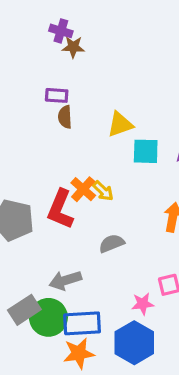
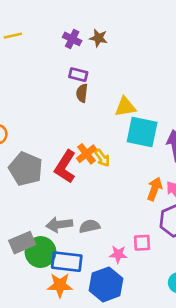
purple cross: (61, 31) -> (72, 39), moved
cyan square: (146, 151) -> (142, 132), size x1.4
gray semicircle: (112, 243) -> (90, 226), moved

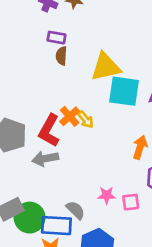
yellow triangle: (125, 107) -> (106, 67), size x1.4
gray arrow: (59, 225) -> (45, 159), moved
gray semicircle: (90, 226) -> (76, 210), moved, turned 60
pink star: (118, 254) -> (107, 195), moved

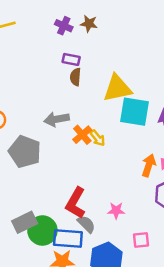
red L-shape: (49, 131) -> (76, 203), moved
gray arrow: (45, 159) -> (57, 119), moved
pink square: (131, 202) -> (141, 240), moved

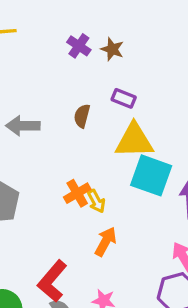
purple rectangle: (71, 59) -> (124, 98), moved
gray arrow: (57, 119) -> (23, 126), moved
orange arrow: (149, 165) -> (106, 242), moved

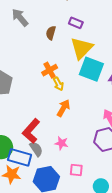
gray arrow: (23, 126) -> (20, 17), moved, turned 48
yellow triangle: (134, 141) -> (82, 48), turned -45
orange cross: (77, 193) -> (50, 70), moved

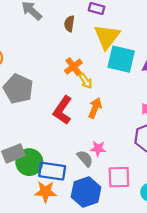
red L-shape: (31, 131) -> (63, 110), moved
gray semicircle: (36, 149) -> (85, 158), moved
pink square: (76, 170) -> (119, 177), size x1.5

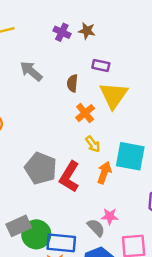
cyan square: (121, 59) -> (130, 156), moved
orange cross: (73, 67) -> (85, 113), moved
gray pentagon: (18, 89) -> (41, 168), moved

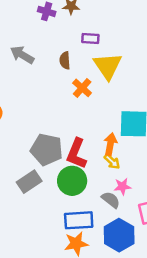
yellow arrow: (93, 144) -> (112, 162), moved
gray rectangle: (19, 226) -> (29, 182), moved
green circle: (36, 234) -> (72, 181), moved

